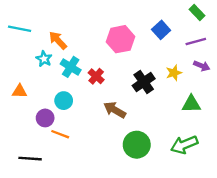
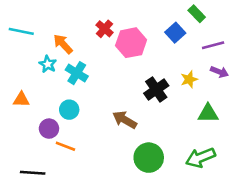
green rectangle: (197, 12) -> (197, 14), moved
red cross: (96, 76) -> (105, 29), moved

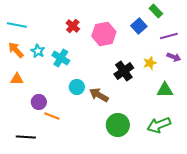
red cross: (105, 29) -> (73, 26), moved
orange arrow: (63, 44) -> (16, 50), moved
cyan circle: (69, 110) -> (77, 87), moved

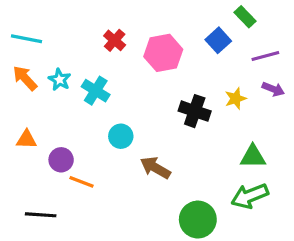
black cross: (124, 71) -> (195, 111), turned -36
orange triangle: (17, 79) -> (26, 139), moved
green triangle: (165, 90) -> (253, 157), moved
brown arrow: (99, 95) -> (155, 168), moved
green circle: (118, 125) -> (198, 220), moved

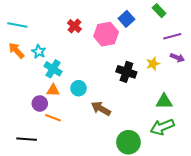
blue square: (218, 40) -> (126, 19), moved
cyan cross: (96, 91) -> (53, 69), moved
orange triangle: (26, 139) -> (53, 90), moved

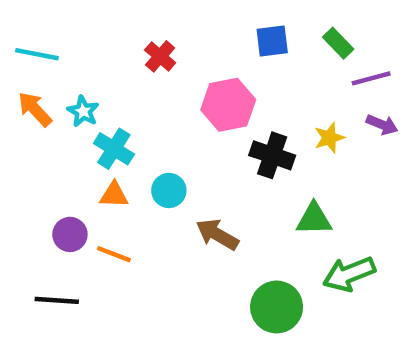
green rectangle: (159, 11) -> (338, 43), moved
blue square: (126, 19) -> (272, 41), turned 35
pink hexagon: (106, 34) -> (228, 105), moved
green triangle: (164, 101) -> (314, 219), moved
purple circle: (40, 103) -> (70, 234), moved

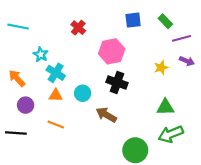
orange arrow: (35, 109) -> (17, 78), moved
black cross: (272, 155) -> (117, 82), moved
green triangle: (314, 219) -> (165, 107), moved
purple circle: (70, 234) -> (26, 105), moved
black line: (57, 300) -> (16, 133), moved

